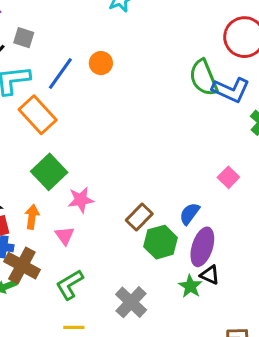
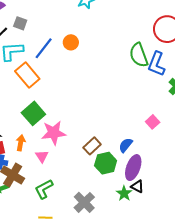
blue L-shape: (231, 90) -> (157, 64), turned 85
pink star: (81, 200) -> (54, 133), size x1.4

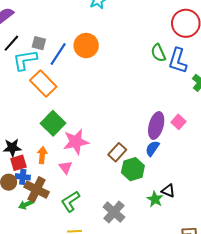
gray square: (20, 23) -> (39, 43), moved
orange circle: (71, 42) -> (86, 46), size x1.5
green semicircle: (139, 55) -> (158, 53), size x0.7
purple ellipse: (133, 168) -> (156, 126), moved

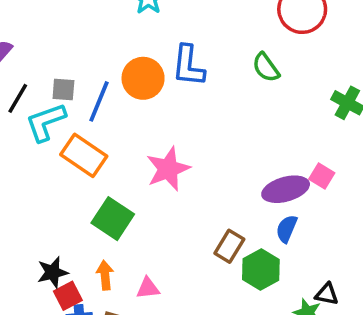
blue L-shape: (178, 61) -> (188, 66), moved
purple ellipse: (156, 126) -> (286, 189), turned 70
pink star: (76, 142) -> (168, 169), moved
pink triangle: (66, 167) -> (148, 288), turned -48

